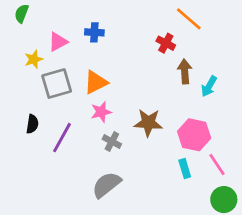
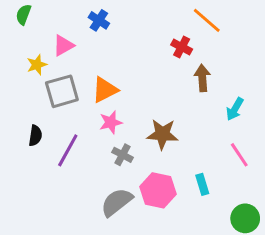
blue cross: (94, 32) -> (99, 20), moved, turned 30
cyan arrow: (209, 86) -> (235, 109), moved
pink hexagon: (194, 135) -> (158, 190), moved
pink line: (217, 164) -> (239, 155), moved

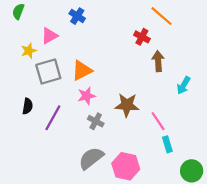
pink line: (239, 155) -> (158, 121), moved
cyan rectangle: (202, 184) -> (167, 144), moved
pink hexagon: (158, 190) -> (126, 166), moved

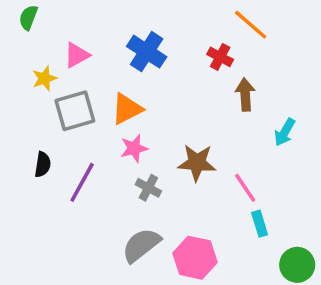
blue cross: (77, 16) -> (147, 52), moved, size x1.5

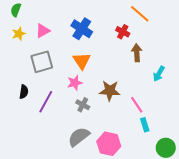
yellow star: (44, 78) -> (19, 34), moved
orange triangle: (127, 109) -> (82, 61), moved, turned -36

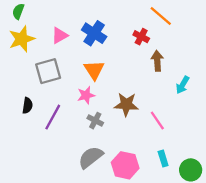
pink triangle: (43, 31) -> (60, 35), moved
yellow star: (19, 34) -> (22, 39), size x1.6
cyan rectangle: (145, 125) -> (163, 158), moved

